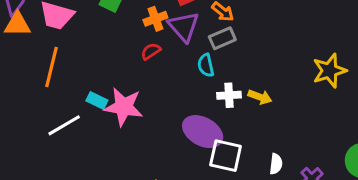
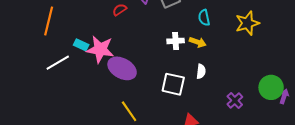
cyan semicircle: (206, 65) -> (204, 18), moved
purple ellipse: (203, 132) -> (122, 68), moved
white semicircle: (276, 164) -> (201, 71), moved

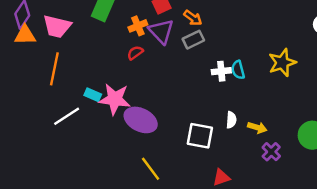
cyan semicircle: (204, 18) -> (238, 70), moved
white cross: (176, 41) -> (221, 71), moved
yellow arrow: (198, 42) -> (257, 127), moved

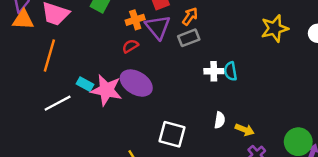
orange arrow: (193, 18) -> (190, 16), turned -96
yellow star: (282, 63) -> (275, 28), moved
purple ellipse: (141, 120) -> (136, 83), moved
white square: (200, 136) -> (172, 134), moved

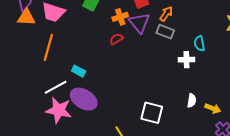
gray rectangle: (189, 38) -> (165, 32), turned 42
cyan semicircle: (230, 71) -> (199, 43), moved
purple ellipse: (136, 83) -> (84, 99), moved
pink star: (106, 90) -> (59, 110), moved

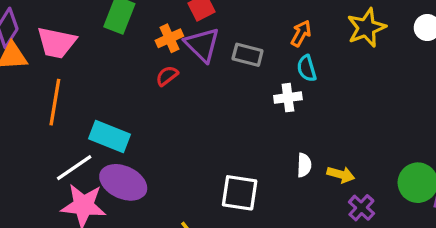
orange arrow: (166, 14) -> (301, 33), moved
cyan rectangle: (79, 71) -> (110, 137), size x1.6

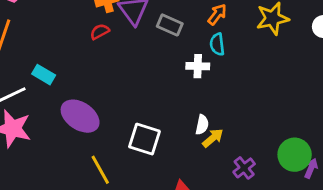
cyan rectangle: (110, 137) -> (44, 75), size x0.7
yellow arrow: (341, 175) -> (213, 138), moved, turned -65
purple ellipse: (123, 182) -> (80, 116), moved

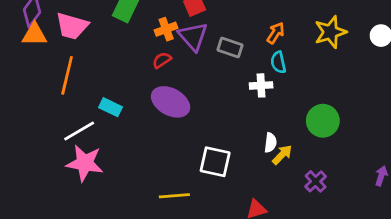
purple ellipse: (80, 116) -> (171, 102), moved
green circle: (295, 155) -> (323, 121), moved
yellow line: (100, 170) -> (174, 196), turned -60

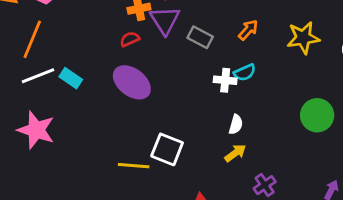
cyan semicircle: (278, 62) -> (245, 72), moved, turned -110
green circle: (323, 121) -> (317, 115), moved
white line: (79, 131) -> (38, 76), moved
white semicircle: (270, 143) -> (236, 124), moved
yellow line: (174, 196) -> (134, 166), moved

